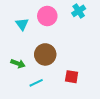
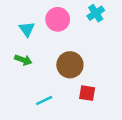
brown circle: (45, 54) -> (70, 65), moved
green arrow: (18, 64) -> (23, 60), moved

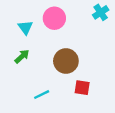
cyan cross: (96, 13) -> (101, 12), moved
green arrow: (23, 60) -> (22, 56), turned -63

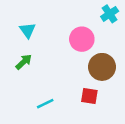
pink circle: (54, 18) -> (82, 39), moved
brown circle: (66, 61) -> (102, 67), moved

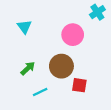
green arrow: (24, 62) -> (28, 68), moved
brown circle: (102, 67) -> (61, 66), moved

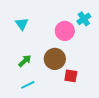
cyan cross: (97, 12) -> (84, 19), moved
cyan line: (40, 92) -> (28, 85), moved

